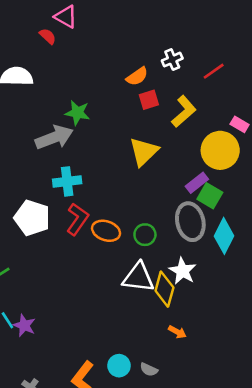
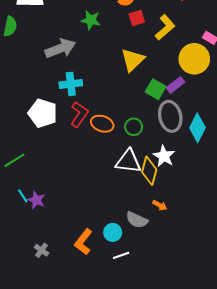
green star: (77, 113) -> (91, 20), moved
green square: (210, 196) -> (156, 89), moved
gray semicircle: (149, 370) -> (137, 220), moved, size x1.5

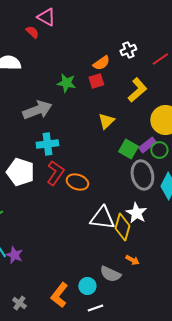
red square: (137, 18) -> (96, 81), moved
yellow triangle: (133, 60) -> (106, 121), size x0.7
green circle: (134, 127) -> (159, 150), moved

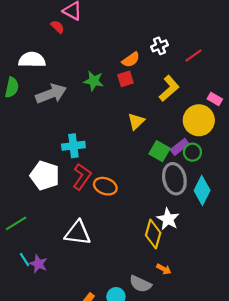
gray arrow: (37, 110) -> (51, 94), moved
white triangle: (102, 218) -> (78, 233), moved

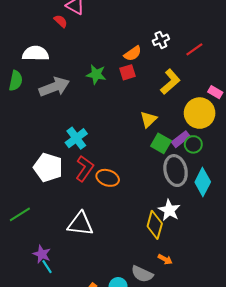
yellow triangle: (136, 121) -> (148, 119), moved
cyan cross: (73, 146) -> (76, 138), turned -30
cyan line: (25, 259) -> (47, 267), moved

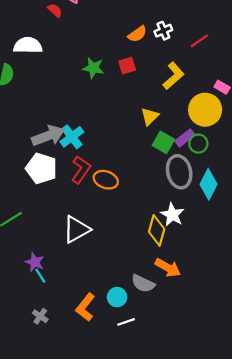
orange semicircle: (133, 54) -> (137, 34), moved
gray arrow: (54, 87) -> (48, 136), moved
white triangle: (80, 224) -> (76, 229), turned -36
orange arrow: (165, 259) -> (168, 268), size x1.6

